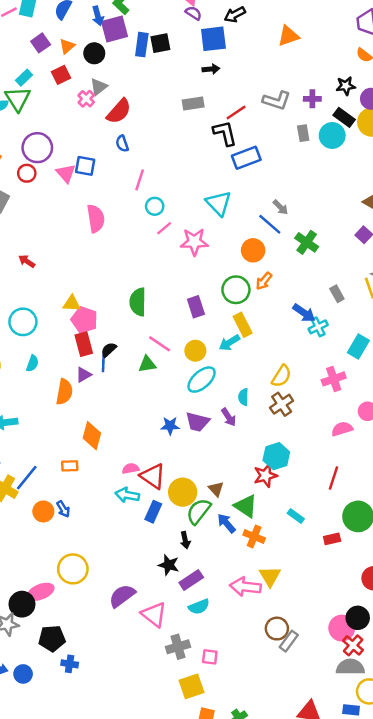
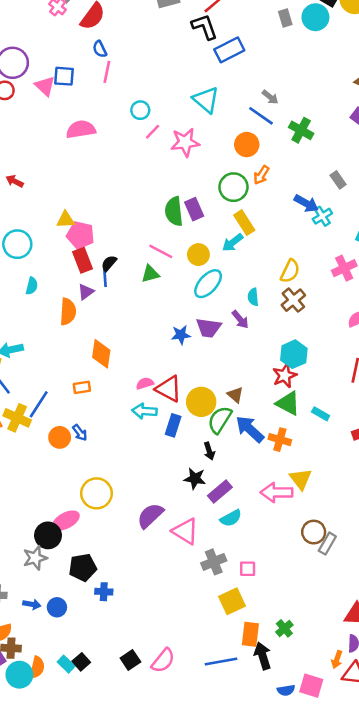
pink line: (140, 180) -> (107, 72), moved
pink semicircle: (96, 218) -> (81, 129), turned -84
green semicircle: (138, 302) -> (174, 211), moved
green triangle: (246, 506) -> (288, 403), moved
blue arrow: (226, 523) -> (250, 429), size x1.4

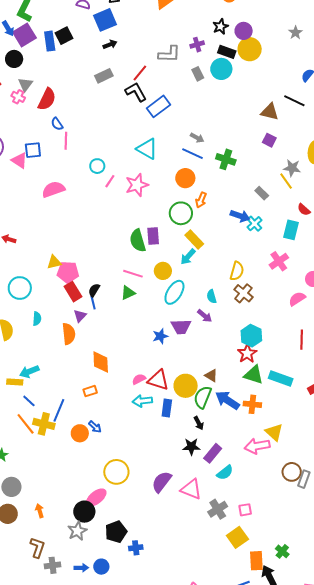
purple rectangle: (194, 209) -> (153, 236), turned 30
cyan rectangle: (321, 414) -> (281, 378), size x1.6

